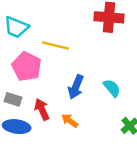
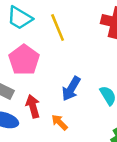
yellow line: (56, 46) -> (58, 28), moved, turned 45

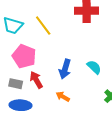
red arrow: (33, 106) -> (36, 80), moved

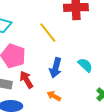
yellow line: (43, 26) -> (48, 33), moved

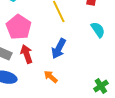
cyan semicircle: (85, 65) -> (98, 30), moved

